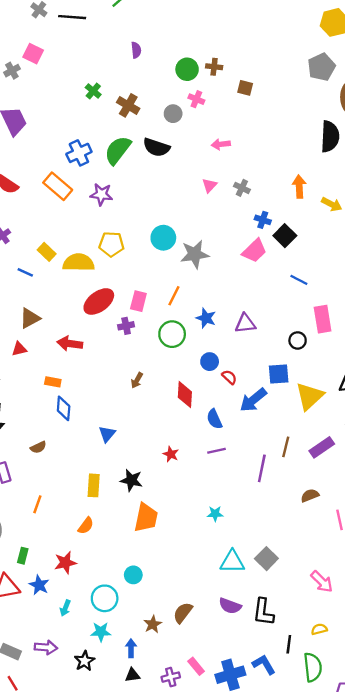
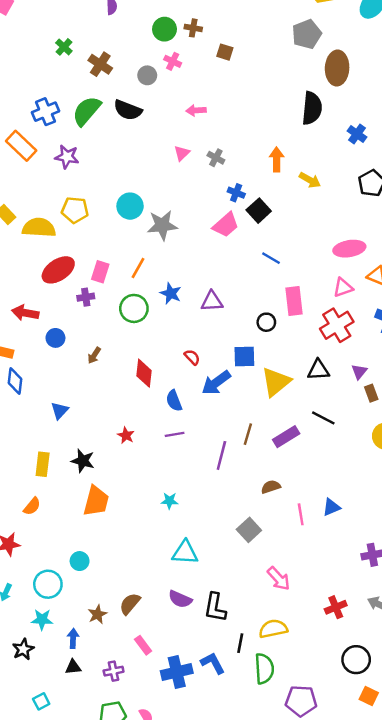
blue circle: (210, 362) -> (55, 338), moved
gray square: (266, 559) -> (249, 530), moved
yellow semicircle: (319, 629) -> (273, 629), size x1.6
pink rectangle: (196, 666) -> (143, 645), moved

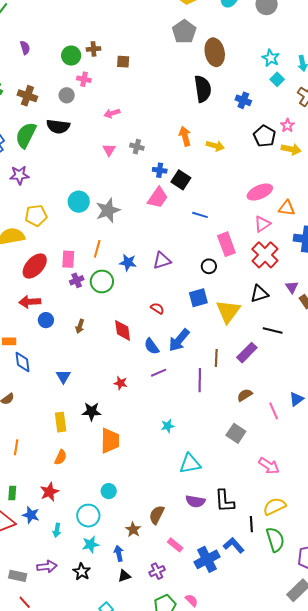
purple cross: (86, 297) -> (77, 280), moved
red arrow: (25, 313) -> (30, 302), moved
blue arrow: (216, 383) -> (179, 340), moved

